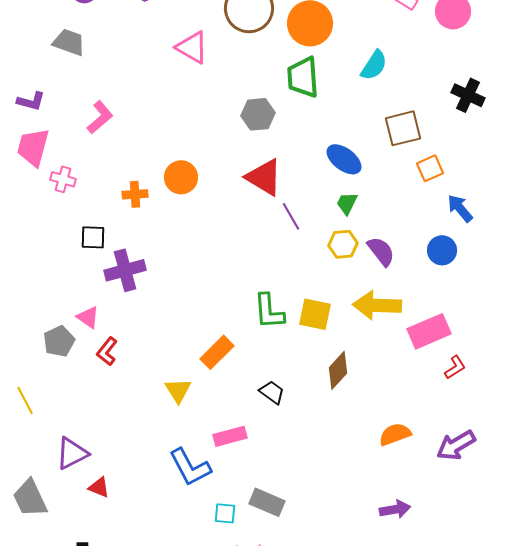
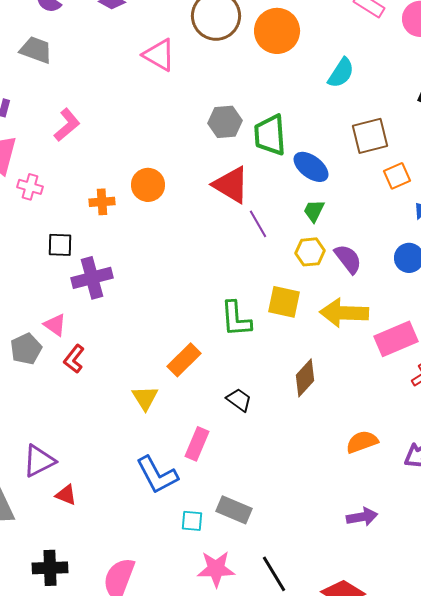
green trapezoid: (303, 77) -> (270, 135), moved
yellow square: (315, 314) -> (284, 302), moved
pink rectangle: (230, 436) -> (197, 444), turned -52

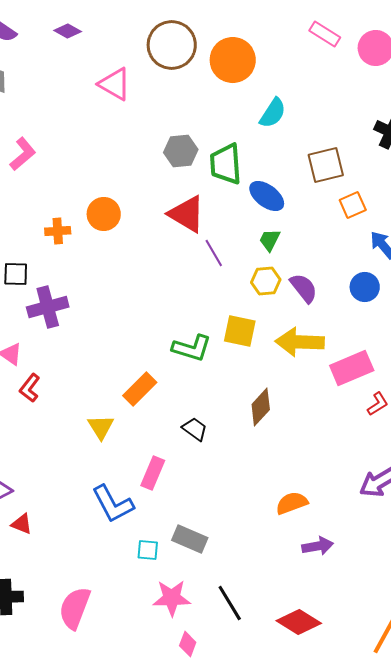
cyan semicircle: (341, 73) -> (273, 113), moved
green L-shape: (236, 319) -> (192, 348), turned -69
orange semicircle: (362, 442) -> (292, 503), moved

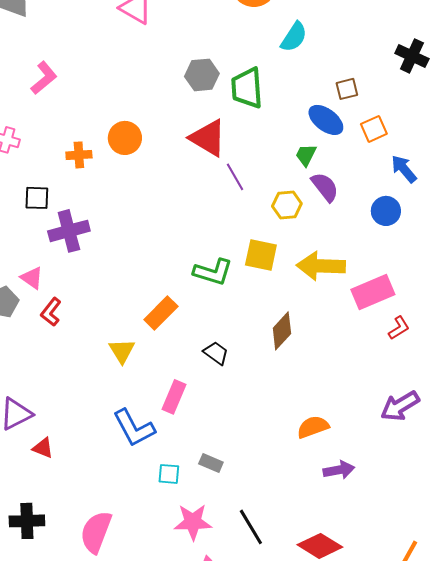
brown square: (326, 165) -> (347, 89), size x0.6
blue ellipse: (267, 196) -> (326, 120), moved
green trapezoid: (270, 240) -> (306, 155), moved
purple semicircle: (304, 288) -> (325, 187), moved
gray rectangle: (190, 539) -> (211, 463), size x0.7

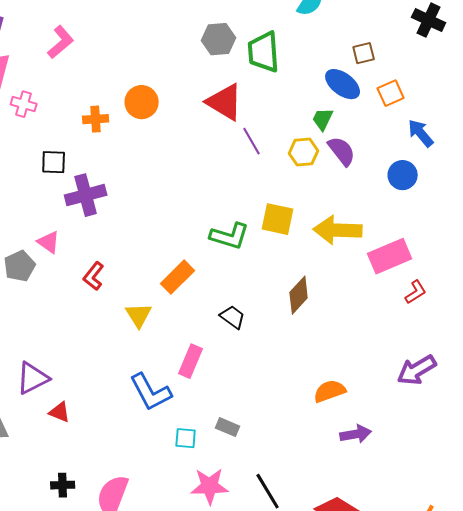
yellow hexagon: (287, 205) -> (304, 152), moved
red L-shape: (51, 312) -> (94, 276), moved
black cross: (27, 521) -> (63, 485), moved, size x0.7

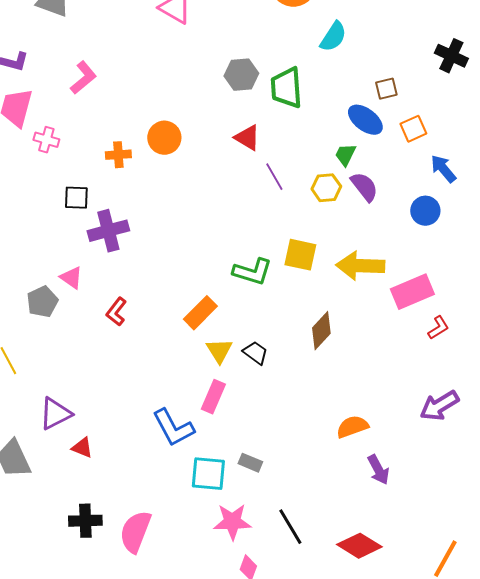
red triangle: (225, 102) -> (247, 138), size x0.7
yellow triangle: (139, 315) -> (219, 351), moved
purple arrow: (356, 434) -> (378, 470), turned 72
cyan square: (186, 438) -> (208, 474), size x1.6
black cross: (63, 485) -> (85, 521), size x1.4

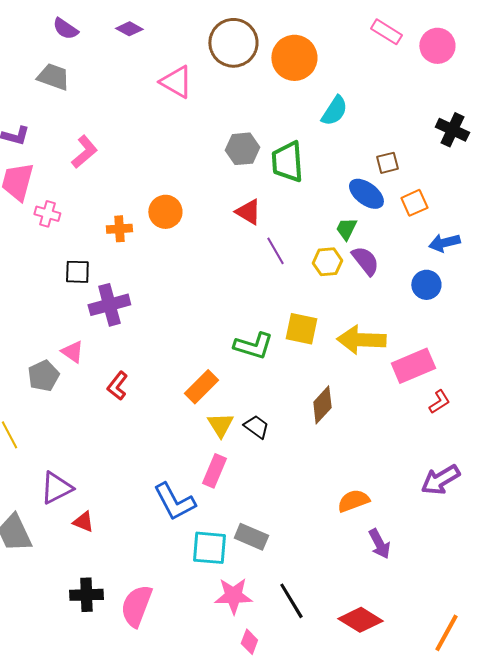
blue arrow: (443, 169) -> (444, 243), turned -64
gray rectangle: (250, 463) -> (251, 537), size x1.4

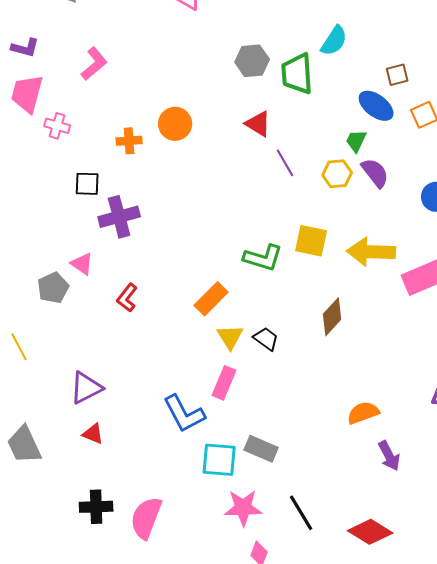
cyan semicircle: (334, 111) -> (334, 41), moved
purple triangle: (56, 488) -> (86, 388), moved

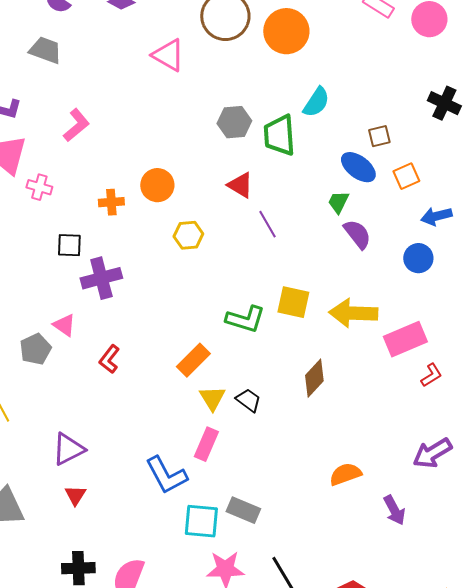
yellow hexagon: (337, 174) -> (188, 235), moved
red triangle: (93, 434) -> (75, 495), turned 40
purple arrow: (389, 456) -> (394, 510), moved

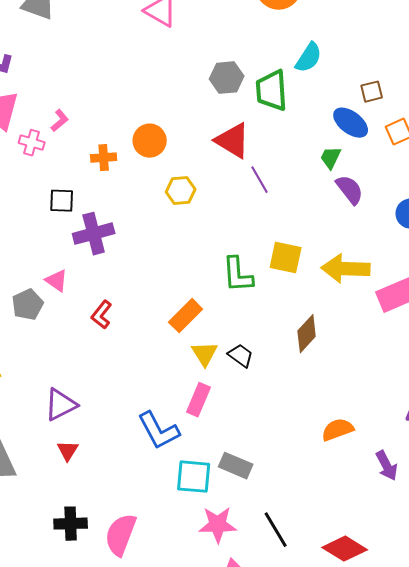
pink L-shape: (76, 125) -> (60, 121), moved, size x0.7
red triangle: (240, 185) -> (233, 141), size x1.4
green L-shape: (245, 319) -> (238, 275), turned 69

